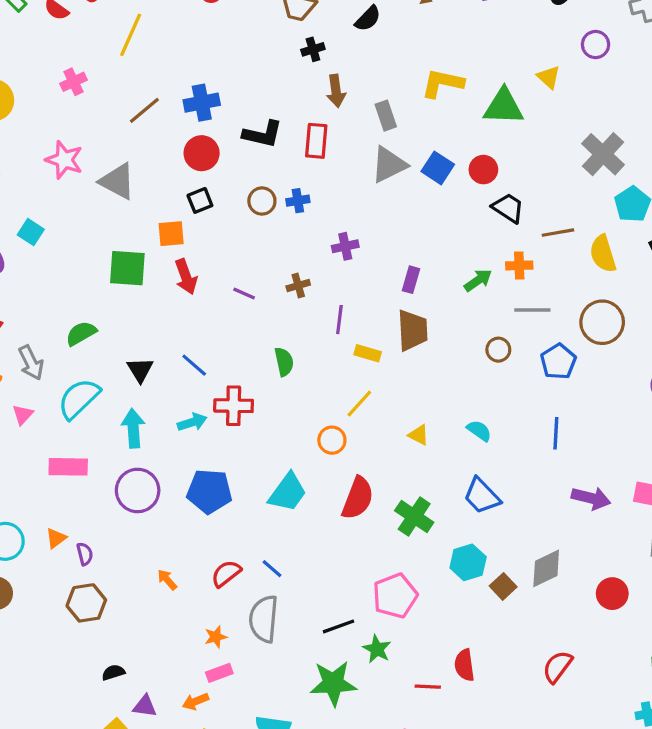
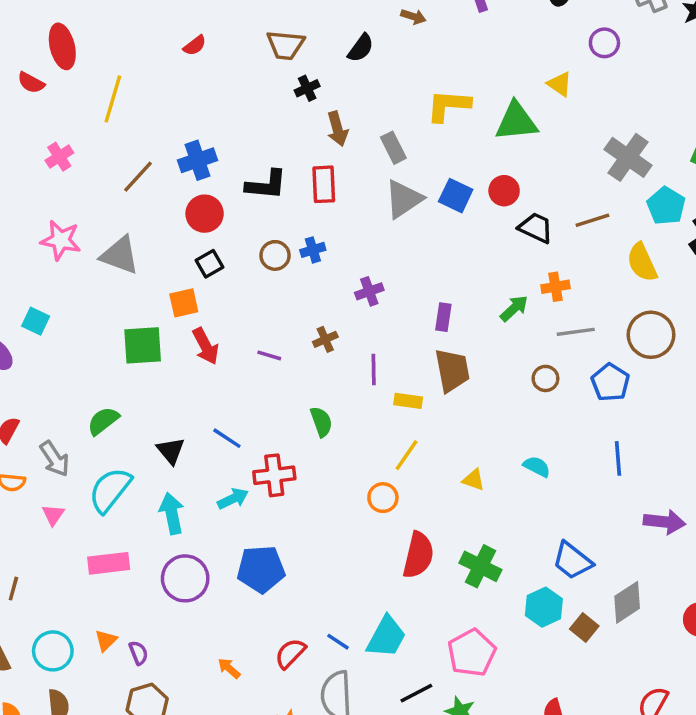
brown line: (558, 233) -> (592, 220), moved
cyan trapezoid: (288, 492) -> (386, 637), moved
blue trapezoid: (482, 496) -> (572, 561), moved

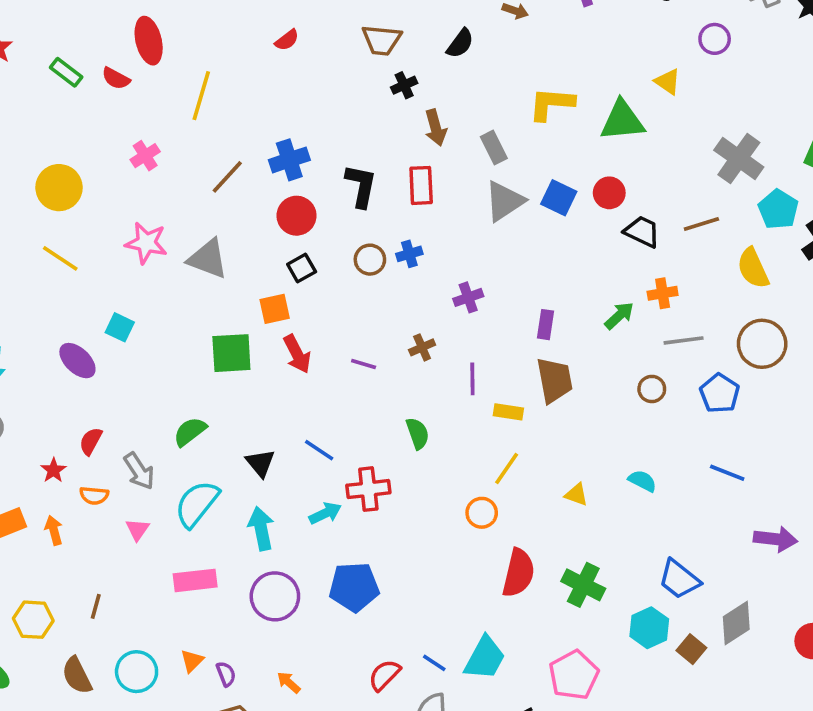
black L-shape: (266, 185) -> (361, 186), turned -84
blue line: (618, 458) -> (727, 473), turned -64
orange arrow: (229, 668) -> (289, 682), moved

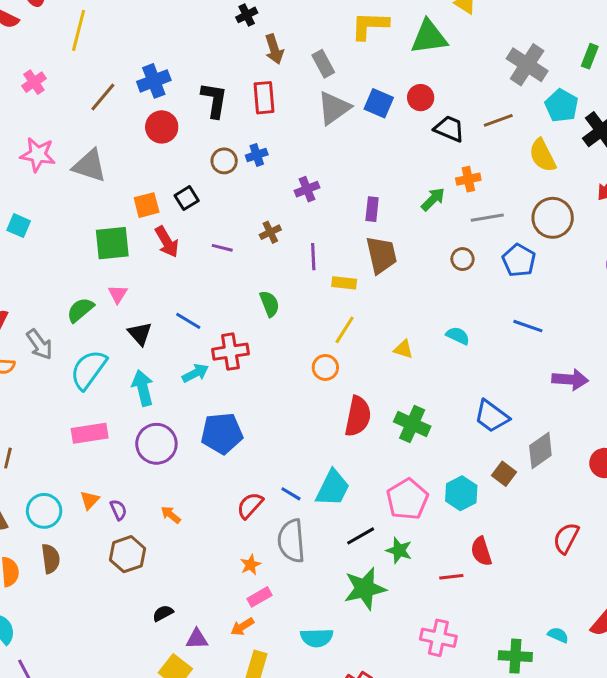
black square: (302, 268) -> (187, 198), moved
pink triangle: (137, 530) -> (118, 294), moved
cyan hexagon: (649, 628) -> (461, 493), moved

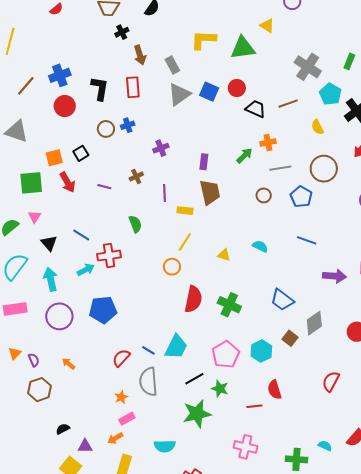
yellow semicircle: (543, 155) -> (317, 127), size x0.7

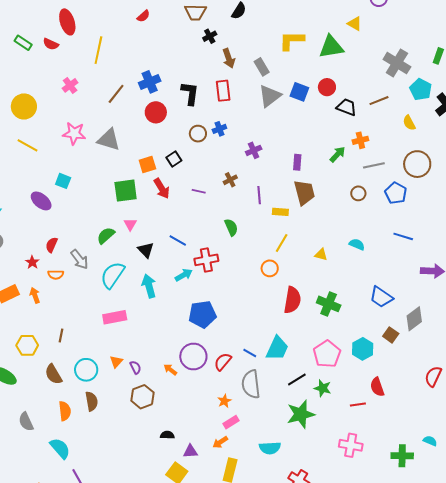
purple circle: (59, 316) -> (193, 357), moved
black semicircle: (63, 429) -> (167, 435), turned 32

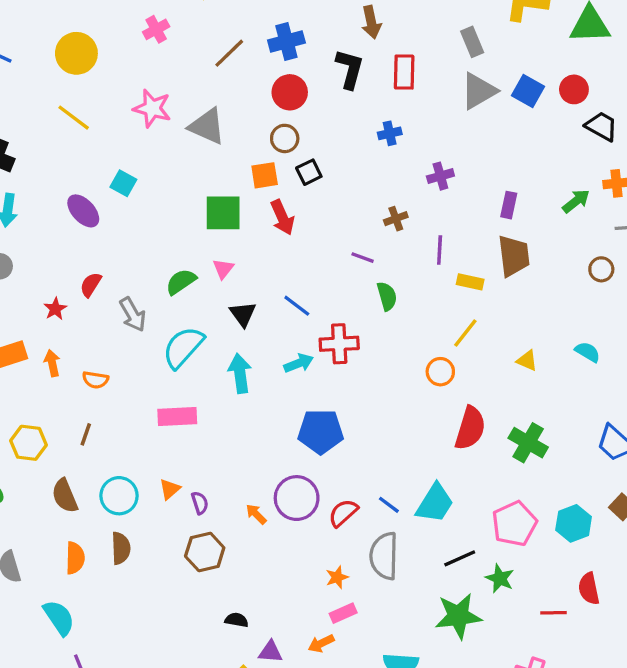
brown arrow: (229, 58) -> (371, 22), moved
brown circle: (198, 134) -> (285, 138), moved
purple line: (199, 191) -> (363, 258), moved
orange semicircle: (56, 275) -> (95, 380), moved

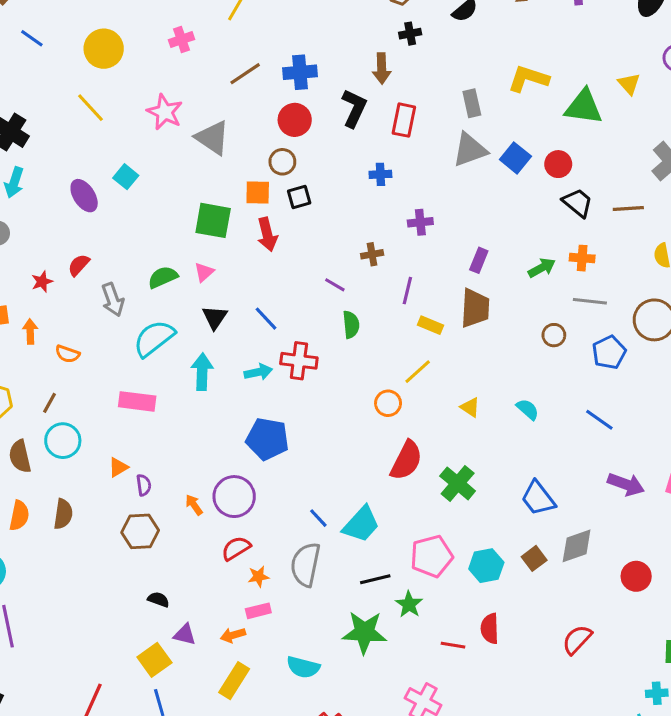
cyan circle: (119, 496) -> (63, 441), moved
red semicircle: (343, 513) -> (236, 548), moved

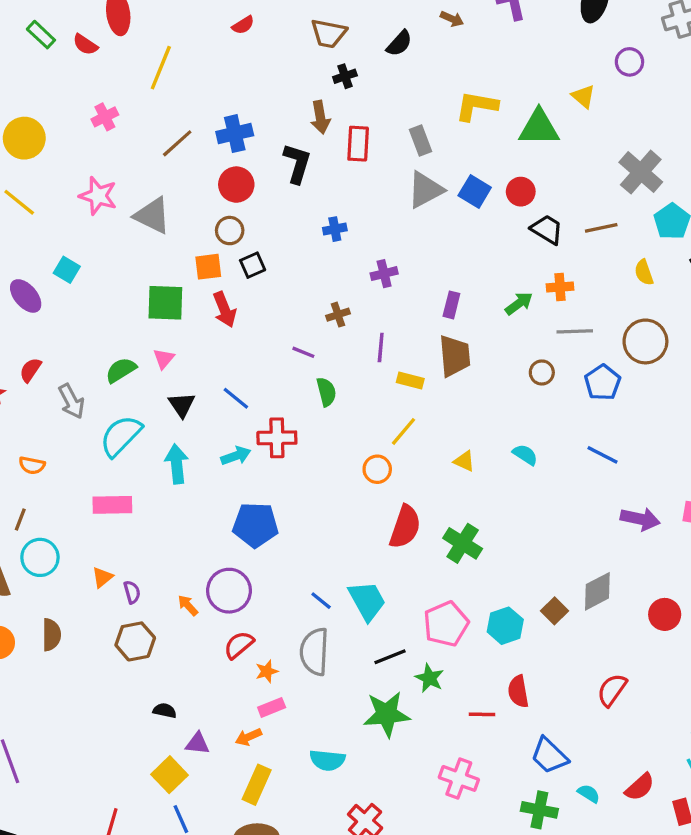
red rectangle: (404, 120) -> (358, 144), moved
blue trapezoid: (538, 498) -> (549, 756), moved
cyan trapezoid: (361, 524) -> (367, 601), turned -63

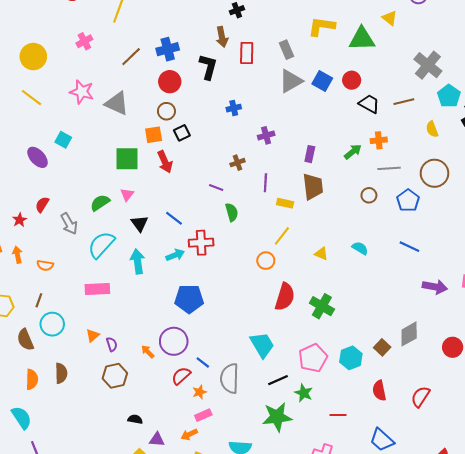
blue line: (321, 601) -> (203, 362), moved
red semicircle: (518, 691) -> (379, 391), moved

